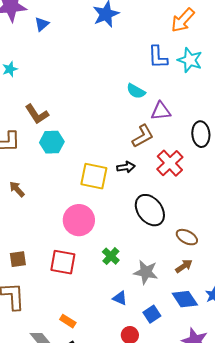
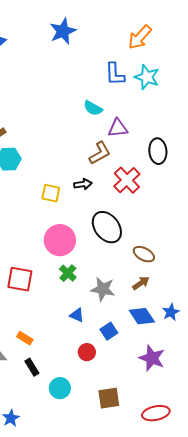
yellow square: (94, 176) -> (51, 193), size x0.7
pink circle: (79, 220) -> (60, 240), moved

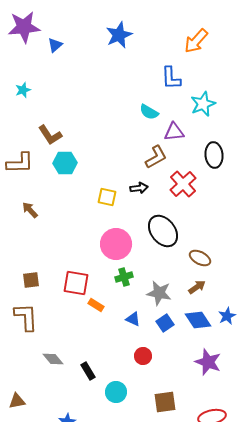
cyan star: (147, 77) -> (203, 104), moved, turned 30
green cross: (68, 273) -> (124, 277), turned 30
blue square: (109, 331) -> (165, 323), moved
orange rectangle: (25, 338) -> (96, 305), moved

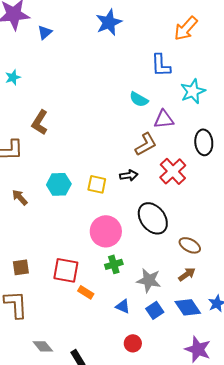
brown L-shape: (50, 135) -> (40, 122), turned 65
cyan hexagon: (65, 163) -> (59, 184), moved

